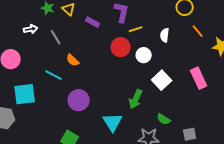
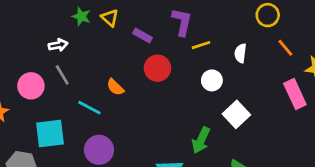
gray line: (56, 37) -> (62, 75), moved
red circle: (121, 47) -> (157, 68), moved
pink rectangle: (199, 78) -> (295, 94), moved
purple circle: (79, 100) -> (99, 150), moved

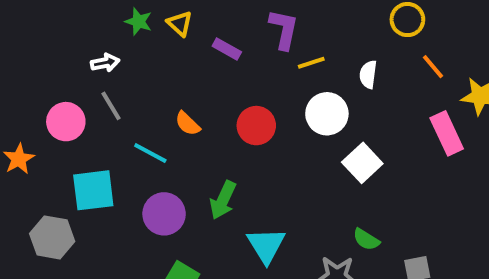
red circle: (157, 68) -> (256, 126), moved
white circle: (212, 80) -> (327, 114), size x1.4
green arrow: (201, 140) -> (223, 200), moved

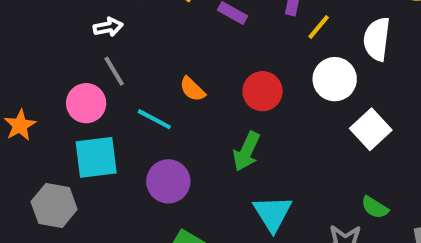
yellow line: (311, 63) -> (319, 27), turned -32
white semicircle: (368, 75) -> (377, 39), size x1.5
pink circle: (66, 122) -> (86, 103), moved
green arrow: (223, 200) -> (246, 151), moved

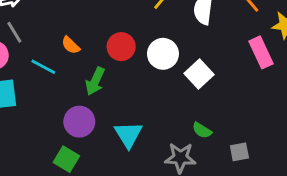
white circle: (335, 79) -> (163, 54), moved
green arrow: (246, 151) -> (95, 81), moved
purple circle: (168, 181) -> (79, 122), moved

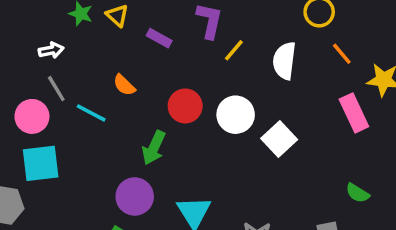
orange semicircle: (71, 45) -> (124, 85), moved
cyan line: (43, 67) -> (91, 113), moved
green semicircle: (202, 130) -> (357, 193), moved

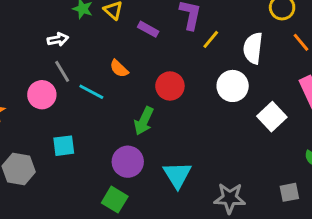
white circle: (236, 115) -> (233, 86), moved
white square: (279, 139) -> (272, 117), moved
cyan square: (41, 163) -> (64, 146), moved, size x0.7

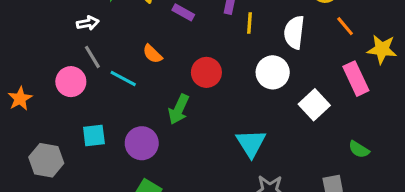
yellow line: (211, 39) -> (250, 23), turned -36
purple circle: (128, 162) -> (142, 143), moved
cyan triangle: (177, 175) -> (251, 143), moved

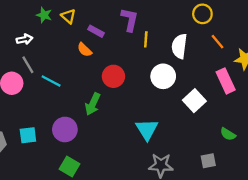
orange semicircle: (152, 54) -> (85, 50), moved
cyan square: (94, 136) -> (28, 135), moved

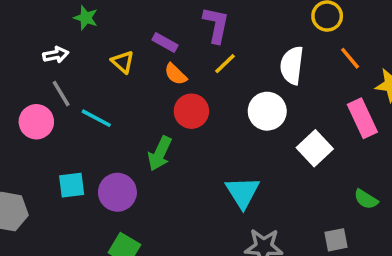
yellow triangle: (68, 16) -> (123, 62), moved
yellow line: (146, 39) -> (225, 64), moved, turned 42
orange semicircle: (85, 50) -> (176, 74), moved
cyan square: (28, 135) -> (72, 185), moved

